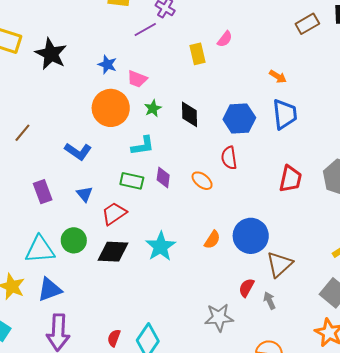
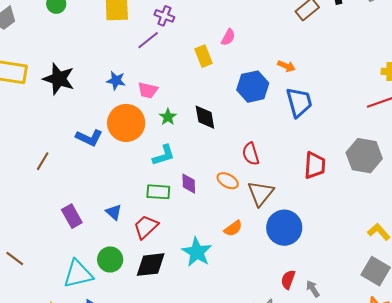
blue hexagon: (239, 119) -> (253, 87), moved
blue L-shape: (78, 151) -> (89, 138), moved
orange semicircle: (212, 240) -> (233, 228), moved, turned 30
brown triangle: (279, 264) -> (261, 193), moved

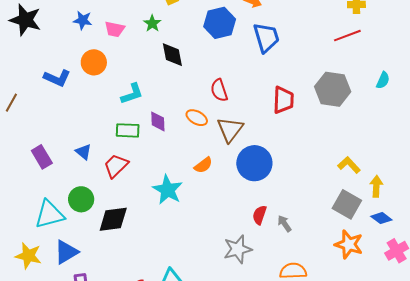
green star: (168, 117) -> (152, 23), moved
orange circle: (126, 123) -> (94, 62), size x0.7
black diamond: (151, 265) -> (113, 219), moved

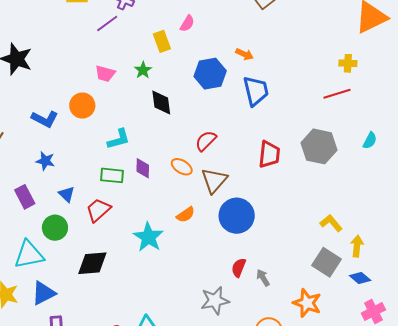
blue star: (83, 20) -> (45, 161), moved
red semicircle: (219, 90) -> (206, 141), turned 60
green circle: (81, 199) -> (55, 228), moved
orange star: (349, 244) -> (307, 303), moved

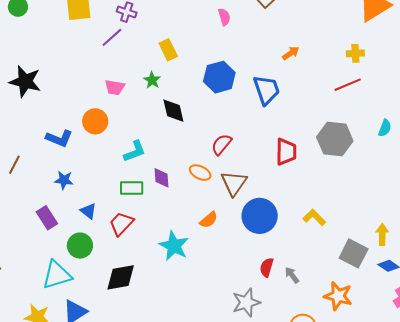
pink semicircle: (187, 23) -> (224, 17), moved, turned -42
orange arrow: (244, 54) -> (291, 53), moved, turned -54
yellow L-shape: (331, 223) -> (314, 217), moved

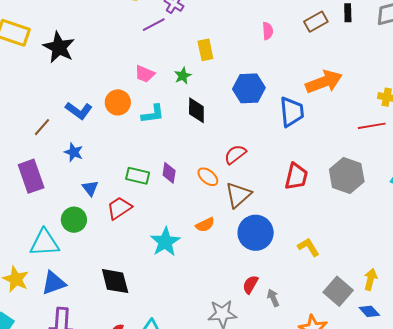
orange arrow: (291, 53) -> (324, 82), size x2.0
cyan L-shape: (135, 151) -> (153, 114), moved
brown line: (14, 165) -> (42, 127), moved
purple rectangle: (47, 218) -> (31, 176), moved, size x1.4
black diamond: (121, 277) -> (115, 281), moved, turned 72

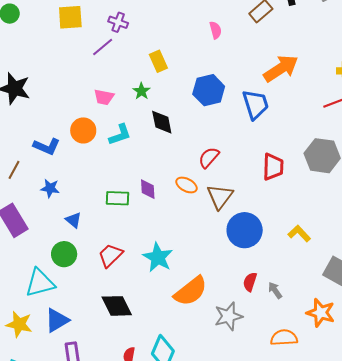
red trapezoid: (119, 208) -> (110, 255), moved
orange semicircle: (205, 225) -> (191, 291), moved, size x1.8

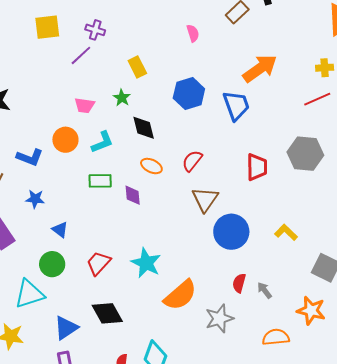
orange ellipse: (187, 185) -> (151, 166), moved
green rectangle: (118, 198) -> (100, 181), moved
blue triangle: (57, 320) -> (66, 328), moved

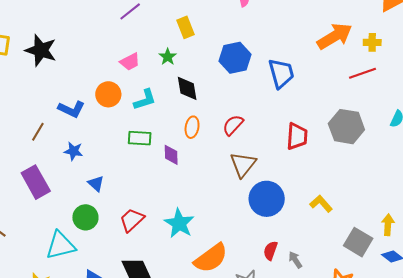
orange arrow: (260, 68) -> (335, 36), moved
pink trapezoid: (85, 105) -> (130, 62), turned -40
orange ellipse: (151, 166) -> (192, 127), turned 70

